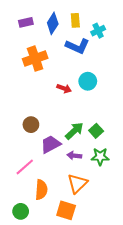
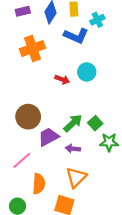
brown circle: (31, 125) -> (28, 117), size x1.5
green star: (100, 157) -> (109, 142), moved

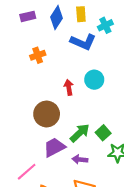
orange cross: (32, 49) -> (38, 55), size x0.6
red arrow: (62, 79) -> (69, 87), turned -120
brown circle: (28, 117) -> (47, 114), moved

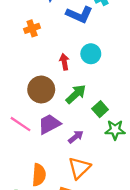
green arrow: (80, 133) -> (76, 94), moved
purple arrow: (80, 159) -> (76, 137), turned 136
pink line: (27, 172) -> (20, 124), moved, turned 75

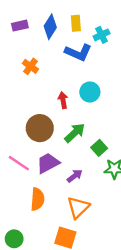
orange cross: (32, 28) -> (30, 66), turned -35
orange semicircle: (39, 175) -> (37, 199), moved

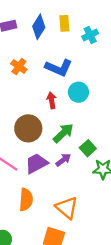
blue L-shape: (78, 52) -> (59, 68), moved
purple arrow: (75, 176) -> (63, 160), moved
orange triangle: (78, 207) -> (67, 208), turned -35

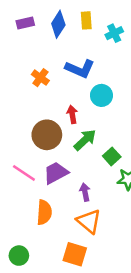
orange cross: (19, 67) -> (40, 78), moved
red arrow: (52, 100) -> (72, 114), moved
purple arrow: (63, 160) -> (85, 192), moved, turned -63

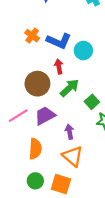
blue L-shape: (80, 69) -> (59, 41), moved
pink line: (24, 173) -> (18, 116), turned -66
green circle: (19, 256) -> (35, 181), moved

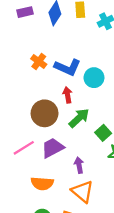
orange semicircle: (35, 149) -> (42, 183), turned 90

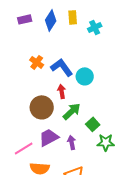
blue L-shape: (68, 67) -> (62, 67), turned -150
pink line: (24, 148) -> (24, 148), moved
purple arrow: (79, 165) -> (72, 142), moved

